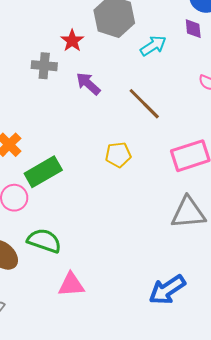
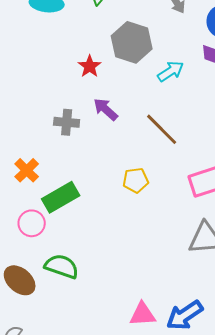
gray cross: (44, 66) -> (67, 122), moved
pink triangle: (71, 285) -> (143, 314), moved

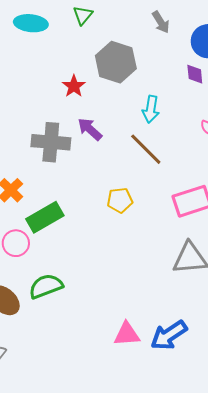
cyan arrow: (171, 71) -> (151, 109), moved, turned 132
gray cross: (67, 122) -> (51, 142), size x1.5
green semicircle: (62, 266) -> (46, 286), turned -40

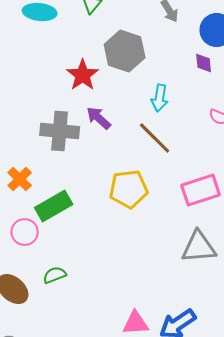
red star: (74, 86) -> (83, 75), size x1.4
yellow pentagon: (120, 200) -> (129, 189), size x1.5
green semicircle: (46, 286) -> (55, 275), size x0.7

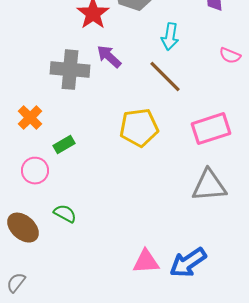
green rectangle: (54, 206) -> (64, 145), size x0.6
green semicircle: (55, 275) -> (65, 214), turned 50

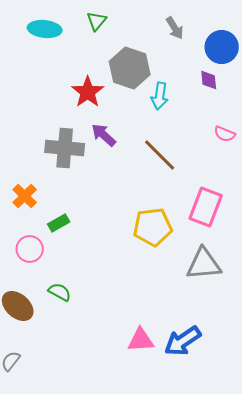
cyan arrow: (170, 37) -> (160, 96), moved
yellow pentagon: (139, 128) -> (153, 227), moved
pink rectangle: (211, 129) -> (206, 207), turned -51

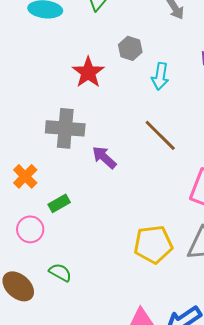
gray hexagon: (130, 68) -> (130, 48), size x0.6
purple arrow: (104, 135) -> (104, 157), moved
yellow pentagon: (153, 227) -> (153, 244), moved

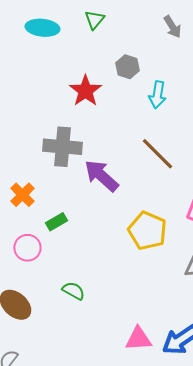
purple arrow: (104, 157) -> (101, 176), size x1.4
yellow pentagon: (153, 244) -> (147, 231), moved, turned 30
green semicircle: (60, 272) -> (73, 291), moved

